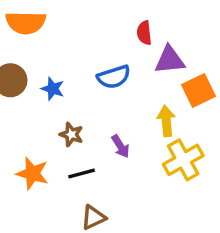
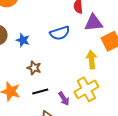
purple arrow: (121, 146) -> (64, 99), moved
yellow cross: (183, 160) -> (86, 89), moved

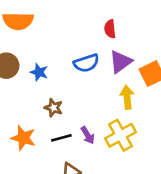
purple triangle: (94, 23) -> (120, 62), moved, turned -30
purple arrow: (64, 99) -> (88, 135), moved

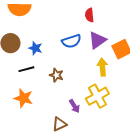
brown star: (54, 108) -> (56, 75), moved
purple arrow: (88, 135) -> (74, 106), moved
black line: (61, 138) -> (26, 69), moved

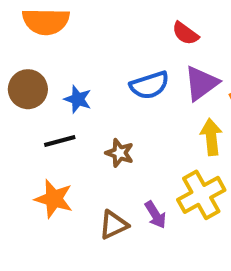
red semicircle: (89, 15) -> (185, 33), turned -48
brown triangle: (59, 124) -> (114, 225), moved

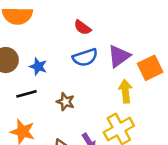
red semicircle: (185, 33) -> (82, 27), moved

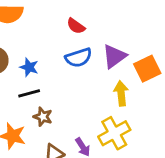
black line: (27, 94) -> (29, 93), moved
brown star: (66, 102) -> (43, 117), moved

